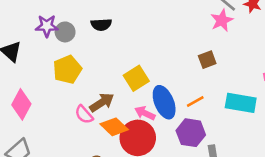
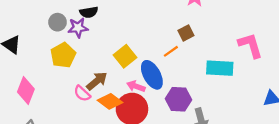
purple star: (47, 26) -> (78, 28), moved
orange line: (195, 101) -> (171, 51), moved

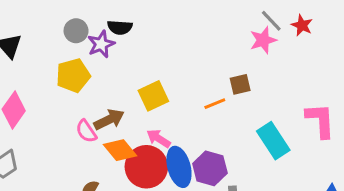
purple star: (78, 28) -> (101, 44), turned -30
cyan rectangle: (220, 68) -> (273, 141), turned 40
blue ellipse: (152, 75) -> (179, 167), moved

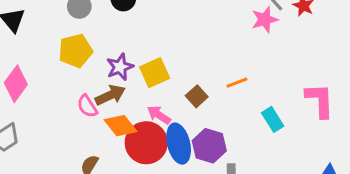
purple star: (101, 44) -> (120, 67), moved
brown square: (240, 84) -> (197, 96), moved, turned -30
orange line: (215, 104) -> (237, 83), moved
cyan rectangle: (273, 141) -> (273, 119), size x0.7

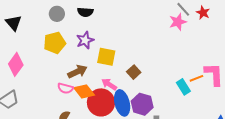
purple star: (120, 67) -> (85, 40), moved
yellow square: (155, 73) -> (106, 57), turned 36
orange line: (237, 83) -> (196, 78), moved
pink semicircle: (87, 106) -> (65, 88), moved, turned -42

